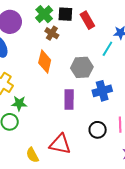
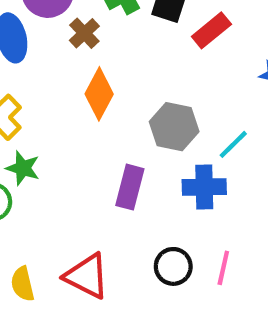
red rectangle: (87, 20) -> (211, 30), turned 66
brown cross: (52, 33) -> (84, 33), moved
cyan line: (107, 49) -> (233, 144), moved

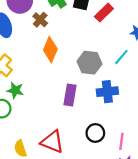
cyan line: (233, 144) -> (121, 57), moved
pink line: (223, 268) -> (121, 141), moved

